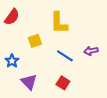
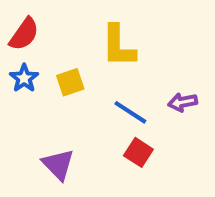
blue star: (12, 61) -> (24, 78), moved
red square: (63, 83) -> (138, 152), moved

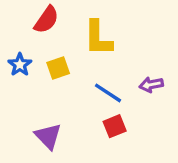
red semicircle: (24, 34) -> (46, 20), moved
red square: (138, 152) -> (115, 126), turned 35

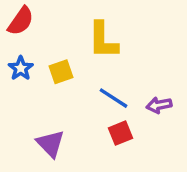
red semicircle: (46, 20) -> (21, 21), moved
purple arrow: (151, 85) -> (159, 105), moved

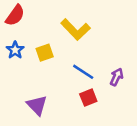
yellow L-shape: (103, 40) -> (75, 29), turned -44
purple arrow: (159, 105) -> (117, 77), turned 126

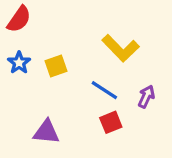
yellow L-shape: (75, 29) -> (121, 48), moved
purple triangle: (37, 105) -> (46, 132), turned -40

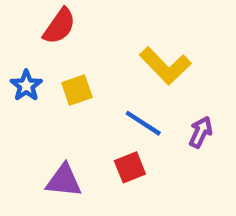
red semicircle: (19, 19) -> (59, 26), moved
red square: (111, 122) -> (130, 167), moved

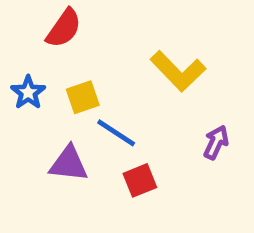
blue line: (143, 123) -> (116, 133), moved
purple triangle: (64, 181) -> (69, 164), moved

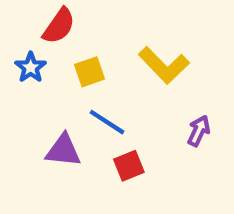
blue star: (28, 92) -> (31, 67), moved
yellow square: (83, 97) -> (90, 72), moved

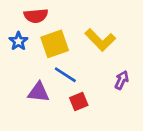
red semicircle: (59, 26) -> (36, 16), turned 50
yellow square: (90, 72) -> (55, 44), size x1.5

